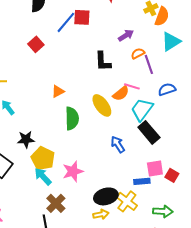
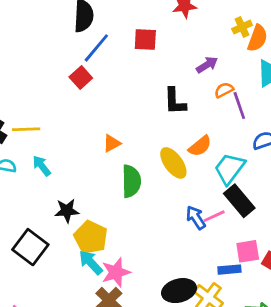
blue line: (66, 22) -> (96, 48), moved
pink line: (132, 86) -> (214, 216), moved, turned -42
pink star: (73, 171) -> (116, 272), moved

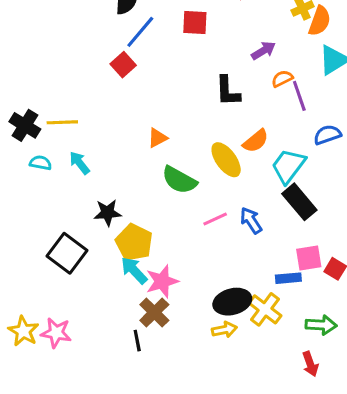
green semicircle: (131, 181) -> (179, 180), turned 120
pink line: (214, 216) -> (215, 219), moved

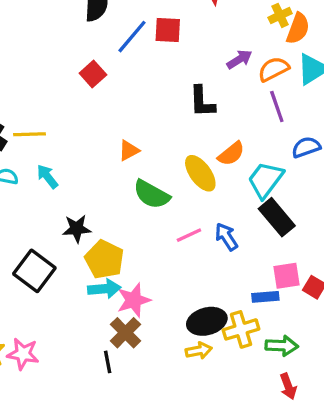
blue line: (140, 32) -> (132, 37), moved
orange semicircle: (282, 79) -> (274, 69), moved, size x1.4
cyan arrow: (134, 270) -> (104, 289), turned 128
yellow cross: (265, 309) -> (241, 329), turned 36
green arrow: (321, 325) -> (282, 346), moved

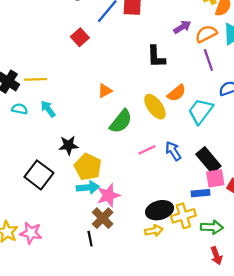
green semicircle: (152, 194) -> (121, 121), turned -80
black rectangle: (277, 217) -> (208, 160), moved

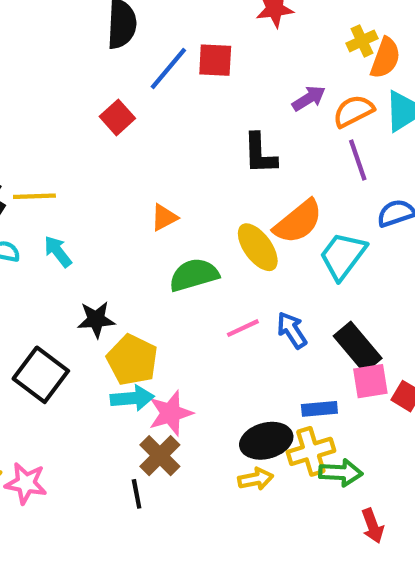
orange semicircle: (177, 93) -> (298, 222), size x1.4
green semicircle: (121, 121) -> (194, 275), turned -145
blue rectangle: (200, 193) -> (319, 409), moved
green arrow: (212, 227) -> (341, 473), moved

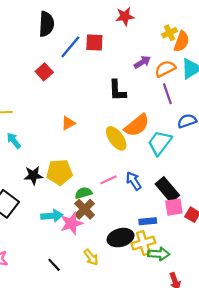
green semicircle: (194, 275) -> (83, 193), moved, size x0.7
yellow pentagon: (132, 360) -> (59, 172), moved, turned -30
brown cross: (160, 456) -> (85, 209), moved
yellow arrow: (256, 479) -> (91, 257), moved, turned 63
black line: (137, 494) -> (54, 265), turned -32

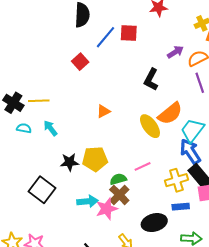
black L-shape: (117, 90) -> (151, 80), turned 30
blue arrow: (134, 181) -> (190, 152), moved, size x1.4
yellow cross: (143, 243) -> (176, 180), moved

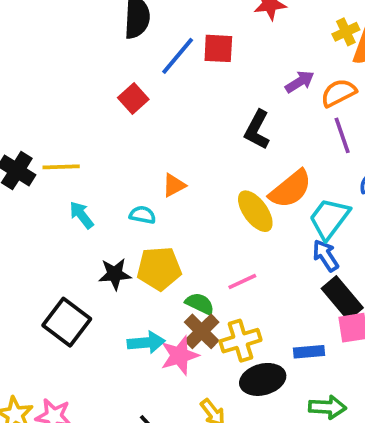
cyan semicircle: (24, 128) -> (143, 215), moved
blue arrow: (190, 152) -> (326, 256), size x0.7
green semicircle: (118, 179) -> (200, 304), turned 42
yellow cross: (176, 180) -> (241, 341), moved

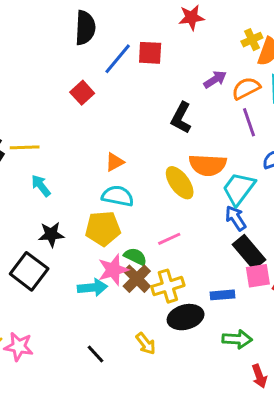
orange semicircle: (290, 189) -> (208, 165), turned 42
cyan semicircle: (143, 215) -> (118, 196), moved, size x1.5
black star: (115, 274) -> (51, 234), moved
pink star: (179, 355) -> (113, 270), moved

